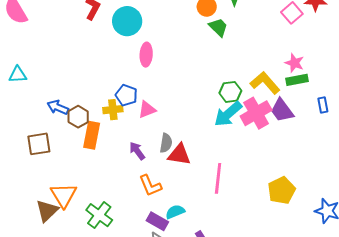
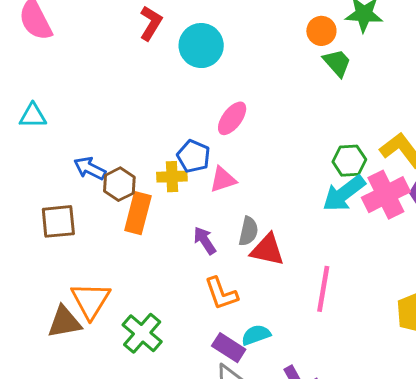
pink ellipse: (146, 55) -> (232, 118), moved, turned 30
brown triangle: (47, 211) -> (64, 322), turned 30

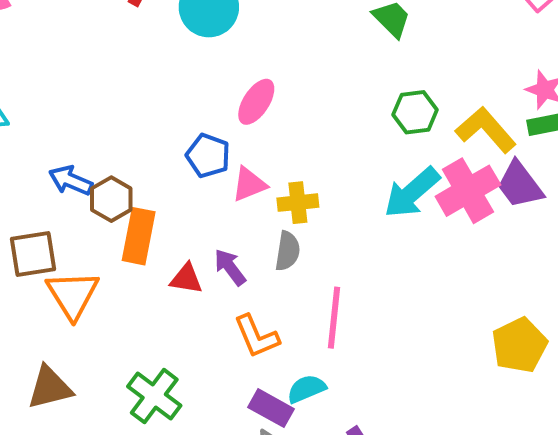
green hexagon: (349, 161) -> (415, 112), moved
yellow cross: (172, 177) -> (298, 203), moved
red triangle: (267, 250) -> (186, 279), moved, size x0.7
pink line: (323, 289) -> (334, 318), moved
orange triangle: (91, 300) -> (73, 295), moved

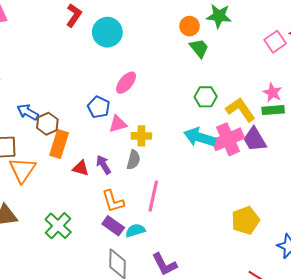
cyan arrow: (412, 193) -> (200, 137), turned 52
purple rectangle: (271, 408) -> (113, 226), moved

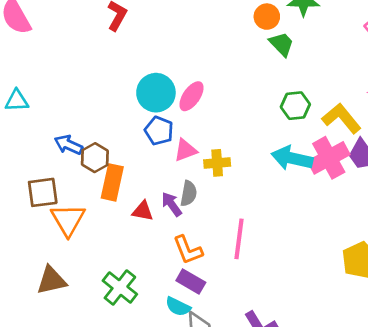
cyan circle: (107, 32) -> (156, 93), moved
gray semicircle: (133, 160) -> (189, 193), moved
cyan semicircle: (135, 230) -> (178, 307), moved, turned -132

